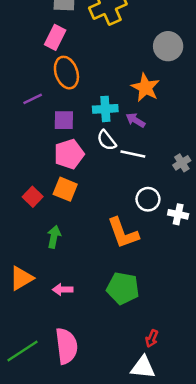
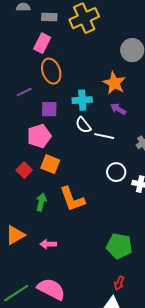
purple arrow: (135, 120) -> (118, 109), moved
pink pentagon: (69, 154) -> (39, 136), moved
orange L-shape: (123, 233) -> (72, 199), moved
green pentagon: (123, 288) -> (119, 246), moved
pink semicircle: (66, 346) -> (51, 289), turned -56

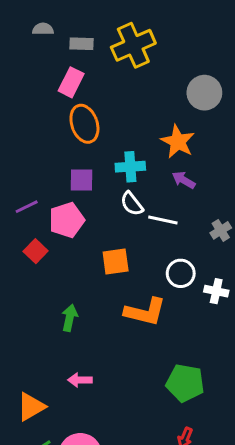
purple line: (24, 92) -> (27, 207), moved
orange square: (50, 164) -> (116, 261), moved, turned -30
red square: (24, 170) -> (36, 251), moved
orange L-shape: (72, 199) -> (145, 312), moved, turned -56
orange triangle: (15, 235) -> (31, 407), moved

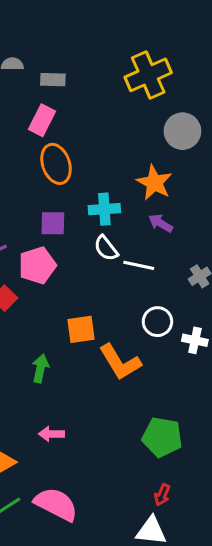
yellow cross: (133, 45) -> (148, 75), moved
orange square: (116, 261) -> (81, 329), moved
orange L-shape: (145, 312) -> (120, 362), turned 45

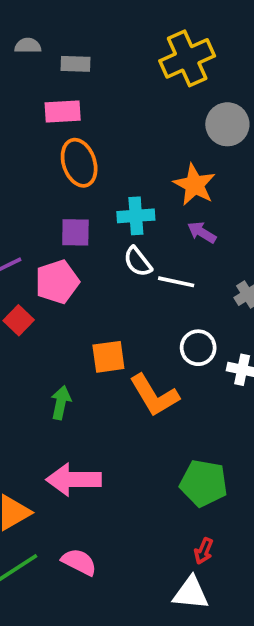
pink rectangle: (42, 120) -> (63, 111), turned 60
pink arrow: (51, 434) -> (74, 480), size x1.8
pink semicircle: (56, 504) -> (79, 562), size x0.7

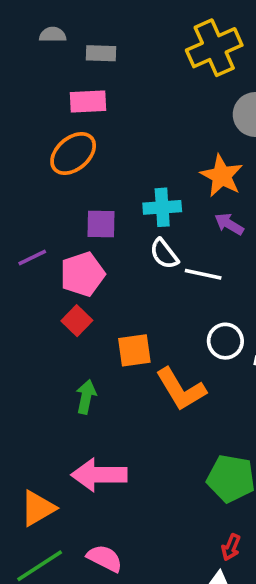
orange ellipse: (79, 163) -> (73, 153), moved, turned 69
red square: (19, 320) -> (77, 321), moved

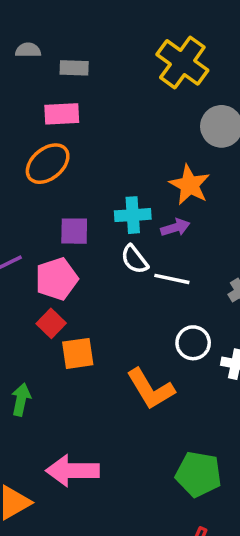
yellow cross: (214, 48) -> (182, 62), turned -30
purple arrow: (229, 224) -> (175, 227), moved, turned 132
orange square: (134, 350) -> (78, 353), moved
green arrow: (86, 397) -> (21, 400), moved

